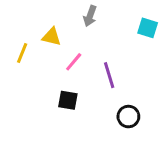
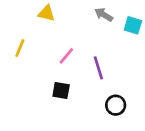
gray arrow: (90, 16) -> (104, 15), moved, turned 102
yellow triangle: (52, 37) -> (46, 13), moved

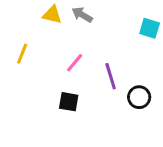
gray arrow: (104, 15) -> (82, 15), moved
black circle: (116, 105) -> (139, 97), moved

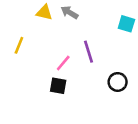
pink line: (75, 63) -> (63, 63), moved
purple line: (111, 76) -> (89, 52), moved

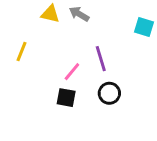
black circle: (118, 82) -> (109, 93), moved

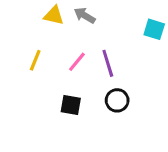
yellow line: (21, 51) -> (35, 60), moved
pink line: (72, 72) -> (77, 62), moved

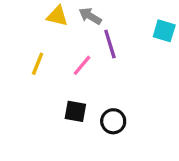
purple line: (108, 63) -> (110, 44), moved
black circle: (117, 100) -> (113, 121), moved

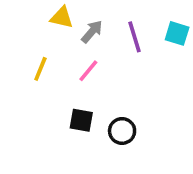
gray arrow: (90, 16) -> (92, 32), moved, turned 100
purple line: (110, 44) -> (134, 37), moved

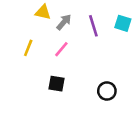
black circle: (122, 131) -> (107, 91), moved

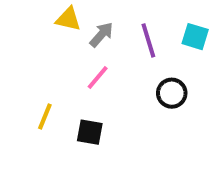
yellow line: (28, 48) -> (45, 117), moved
black circle: (107, 91) -> (172, 93), moved

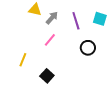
black square: (90, 132) -> (47, 76), moved, turned 32

